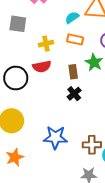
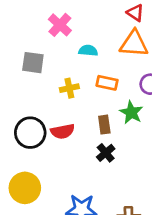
cyan semicircle: (72, 18) -> (88, 50), moved, turned 40
red semicircle: (42, 67) -> (63, 131), moved

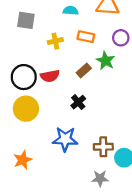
brown rectangle: (104, 125) -> (84, 70), turned 56
black cross: (106, 153) -> (78, 102), moved
yellow circle: (25, 188) -> (26, 109), moved

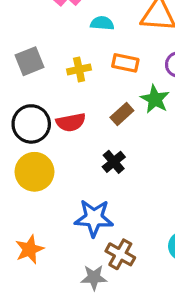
gray square: (26, 20) -> (30, 61), moved, turned -30
brown cross: (103, 147) -> (120, 254), moved, turned 30
gray star: (100, 178) -> (94, 277), moved

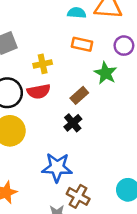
cyan semicircle: (102, 23) -> (77, 13), moved
yellow cross: (79, 69) -> (43, 64), moved
brown rectangle: (122, 114) -> (79, 95), moved

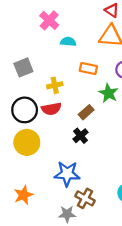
cyan semicircle: (77, 13) -> (68, 42), moved

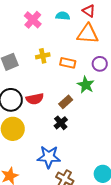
cyan semicircle: (68, 42) -> (63, 16), moved
yellow cross: (55, 85) -> (43, 56), moved

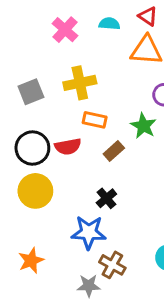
yellow cross: (43, 56) -> (80, 83), size x1.5
orange rectangle: (68, 63) -> (95, 120), moved
black cross: (61, 123) -> (106, 198), moved

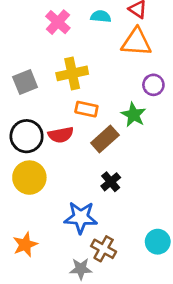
brown rectangle: (114, 151) -> (105, 139), size x1.4
black cross: (106, 198) -> (111, 182), moved

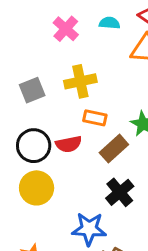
black cross: (111, 182) -> (120, 192), size x1.4

